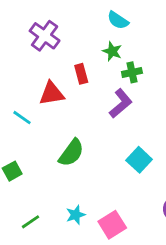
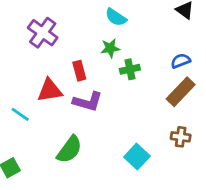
green star: (112, 51) -> (110, 48), turned -30
purple L-shape: (121, 103) -> (88, 102), moved, turned 56

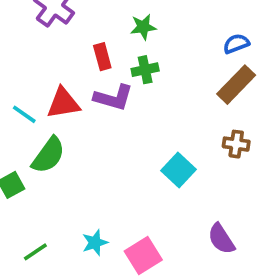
green cross: (130, 69) -> (145, 70), moved
red triangle: (50, 90) -> (63, 103), moved
green semicircle: (69, 149) -> (48, 155), moved

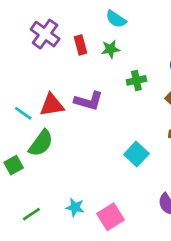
red rectangle: (102, 57) -> (80, 45), moved
green cross: (145, 70) -> (136, 80), moved
cyan star: (95, 243) -> (75, 207), turned 30

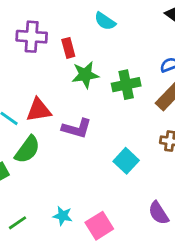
purple cross: (45, 34) -> (32, 37), turned -32
green star: (111, 49) -> (85, 75), moved, size x1.4
green cross: (136, 80) -> (126, 85), size x1.4
purple L-shape: (89, 101) -> (77, 128), moved

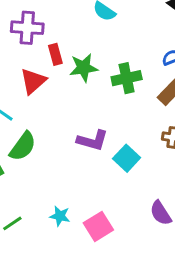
red rectangle: (68, 48) -> (55, 54), moved
red triangle: (39, 110) -> (33, 81), moved, turned -32
purple L-shape: (77, 128) -> (92, 140), moved

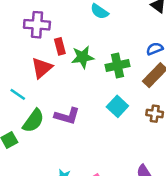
purple L-shape: (92, 140) -> (67, 116), moved
cyan square: (127, 158) -> (117, 106), moved

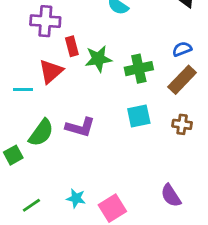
cyan line: (18, 94) -> (23, 89), moved, turned -35
cyan square: (117, 106) -> (139, 116), turned 35

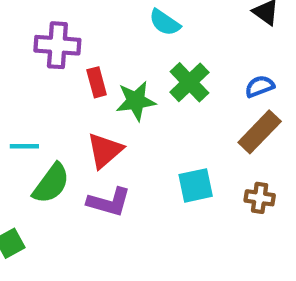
green cross: (139, 69) -> (189, 82), moved, turned -32
red triangle: (51, 71) -> (105, 150), moved
green semicircle: (41, 133) -> (51, 183), moved

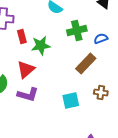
green cross: (189, 82) -> (77, 31), moved, turned 30
brown rectangle: (260, 132) -> (86, 64), moved
cyan square: (196, 185) -> (71, 101), moved

